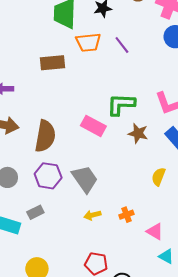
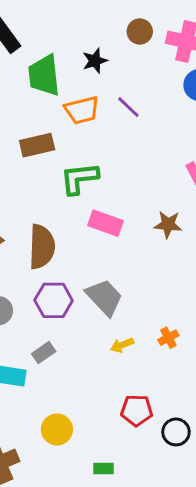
green L-shape: (121, 104) -> (79, 178), moved

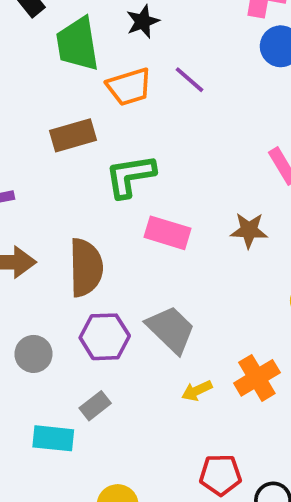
orange cross: (168, 338) -> (257, 378), size x1.6

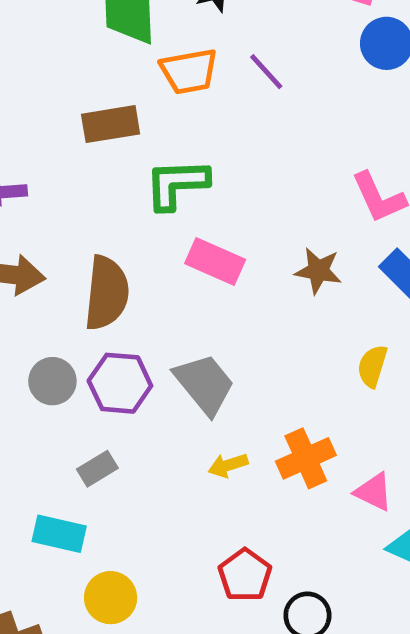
gray circle: (34, 354) -> (52, 381), moved
cyan rectangle: (53, 438) -> (59, 534), moved
red pentagon: (220, 475) -> (245, 575), turned 30

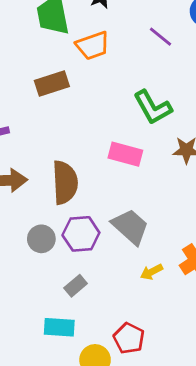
purple line: (266, 72) -> (161, 37), moved
green L-shape: (177, 184) -> (153, 107), moved, turned -108
red pentagon: (245, 575) -> (129, 338), moved

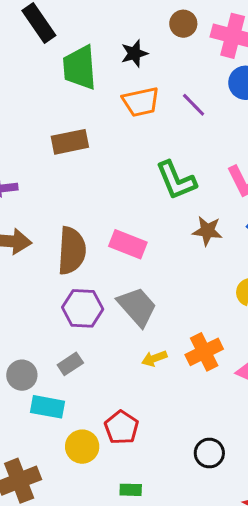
orange trapezoid: (93, 46) -> (141, 102), moved
pink rectangle: (125, 154) -> (128, 244), moved
gray circle: (41, 239) -> (22, 375), moved

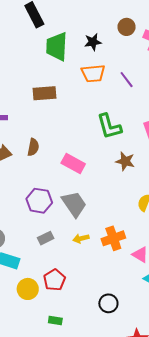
brown semicircle: (72, 251) -> (33, 147), moved, size x0.6
gray rectangle: (70, 364) -> (46, 238), moved

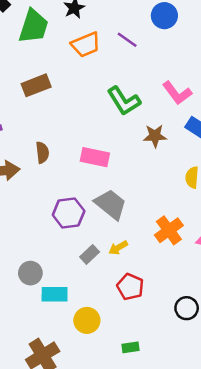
green trapezoid: (57, 47) -> (34, 26), turned -148
yellow arrow: (81, 238) -> (118, 248), moved
red pentagon: (54, 280) -> (130, 287), moved

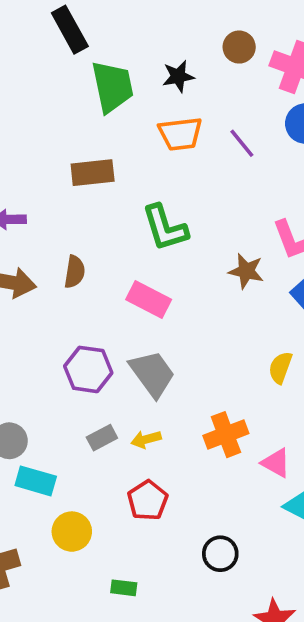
green trapezoid: (34, 26) -> (112, 87), turned -45
green L-shape: (124, 101) -> (165, 228), moved
brown star: (155, 136) -> (246, 271), moved

